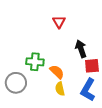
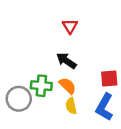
black arrow: (81, 49) -> (66, 61), moved, turned -36
green cross: (35, 62) -> (41, 86), moved

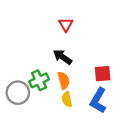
green cross: (41, 86) -> (39, 80), turned -30
orange semicircle: (68, 86) -> (64, 80), turned 30

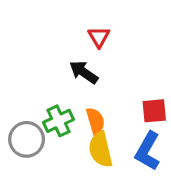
black arrow: (62, 57) -> (84, 72), moved
yellow semicircle: (67, 99) -> (100, 149), size x1.5

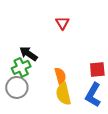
black arrow: (84, 72) -> (29, 54), moved
green cross: (58, 121) -> (21, 67), moved

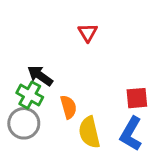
green cross: (21, 67) -> (30, 95), turned -36
orange semicircle: (60, 76) -> (68, 107), moved

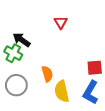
black arrow: (40, 76) -> (22, 40), moved
green cross: (30, 95) -> (13, 53), moved

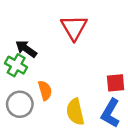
red triangle: (61, 22) -> (74, 27), size x1.6
orange semicircle: (47, 74) -> (45, 90), moved

